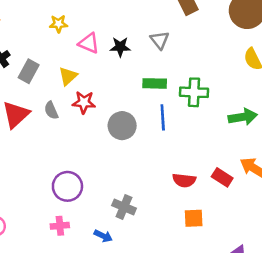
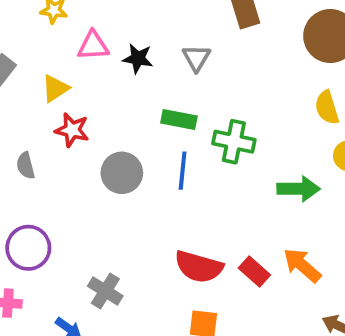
pink triangle: (89, 43) -> (93, 46), turned -35
gray semicircle: (51, 110) -> (26, 166), moved
red semicircle: (184, 180) -> (199, 267), size x1.4

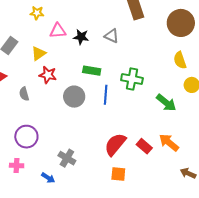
gray triangle: (196, 58) -> (111, 36), turned -35
green rectangle: (179, 119) -> (92, 71), moved
green arrow: (299, 189) -> (166, 103), turned 40
red semicircle: (199, 267) -> (115, 144), turned 115

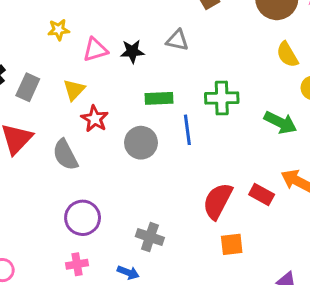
red star: (48, 75) -> (95, 119), turned 30
gray semicircle: (24, 94) -> (65, 155), size x1.5

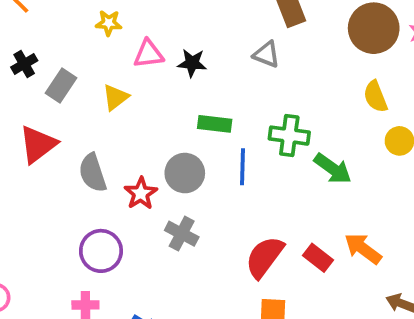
gray triangle: (177, 40) -> (266, 54), moved
red star: (95, 119) -> (141, 193), moved
green arrow: (280, 123) -> (333, 169), moved
gray cross: (150, 237) -> (182, 234), moved

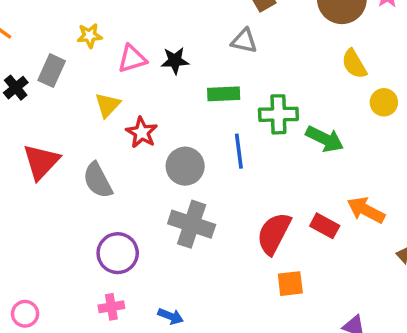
gray rectangle: (61, 85) -> (52, 71), moved
green rectangle: (215, 124) -> (224, 94), moved
red star: (141, 193) -> (142, 132), moved
gray cross: (182, 234) -> (192, 224), size x1.4

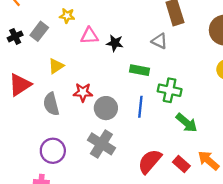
yellow triangle: (108, 105) -> (56, 66), moved
red star: (142, 132) -> (83, 92), moved, turned 30
green arrow: (325, 139) -> (187, 123), moved

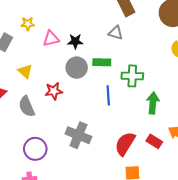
yellow triangle: (56, 66) -> (25, 71), turned -35
gray circle: (106, 108) -> (77, 68), moved
green arrow: (187, 123) -> (153, 103), turned -115

